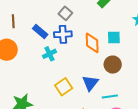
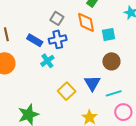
orange diamond: (92, 43) -> (86, 22), moved

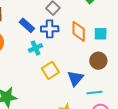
orange diamond: (86, 22) -> (79, 31), moved
yellow square: (67, 91) -> (50, 70), moved

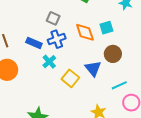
blue triangle: (75, 78) -> (93, 68), moved

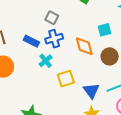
orange diamond: (85, 32) -> (84, 46), moved
blue triangle: (93, 68) -> (91, 91), moved
yellow square: (70, 78) -> (66, 79), turned 30

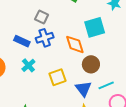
cyan square: (105, 30) -> (95, 27), size x1.5
brown circle: (110, 56) -> (91, 64), moved
cyan cross: (46, 61) -> (28, 65), moved

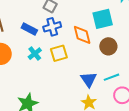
brown circle: (91, 64) -> (108, 46), moved
yellow square: (57, 77) -> (59, 53), moved

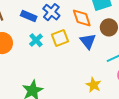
blue cross: (52, 27) -> (51, 12), turned -30
blue triangle: (89, 79) -> (88, 41), moved

